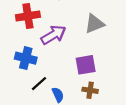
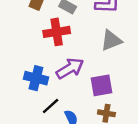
red cross: (28, 16) -> (57, 32), moved
purple arrow: (53, 35) -> (70, 68), moved

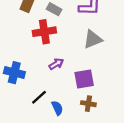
purple arrow: (70, 68) -> (56, 64), size x0.6
blue cross: (36, 78) -> (14, 73), moved

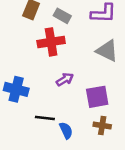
gray triangle: (93, 39) -> (107, 51), turned 48
black line: (39, 97) -> (45, 118), turned 49

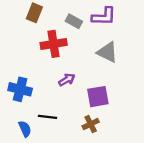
gray rectangle: (62, 16) -> (74, 21), moved
brown cross: (102, 125) -> (91, 124), moved, turned -35
blue semicircle: (66, 130) -> (25, 129), moved

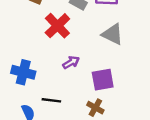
red cross: (54, 44) -> (57, 26), turned -35
brown cross: (91, 124) -> (95, 108), turned -35

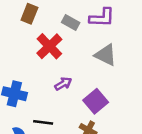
purple square: (103, 80) -> (96, 101), turned -30

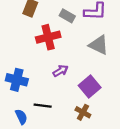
red cross: (49, 46) -> (48, 37), turned 30

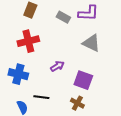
red cross: (48, 37) -> (28, 41), moved
purple square: (90, 86) -> (83, 80), turned -30

